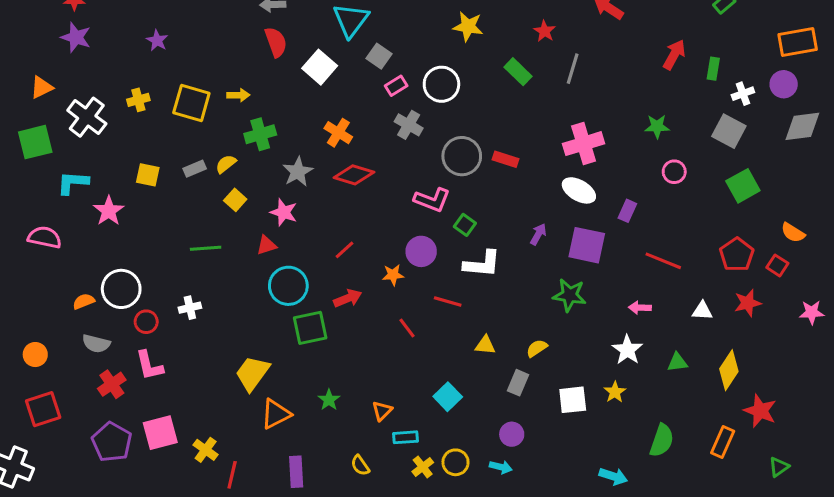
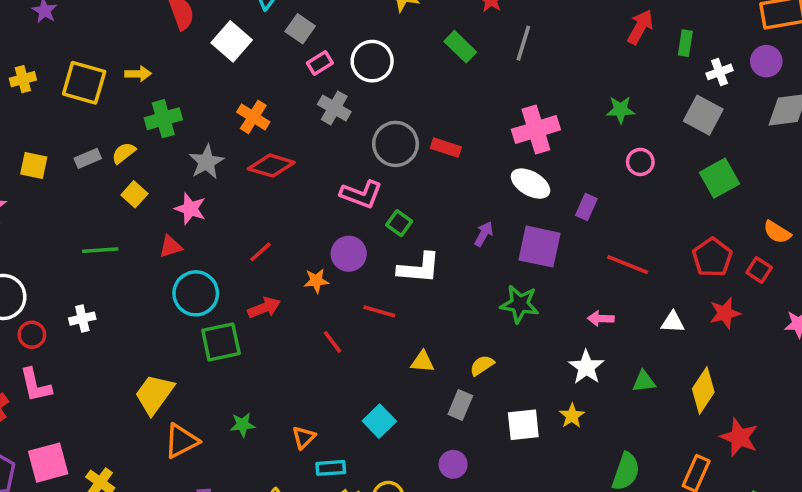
green star: (329, 400) -> (242, 425), turned 30

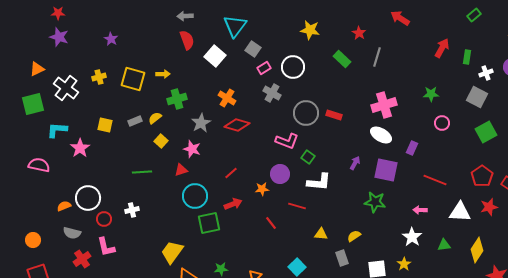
white triangle: (673, 322) -> (460, 212), size x1.6
gray rectangle: (460, 405) -> (342, 258), turned -42

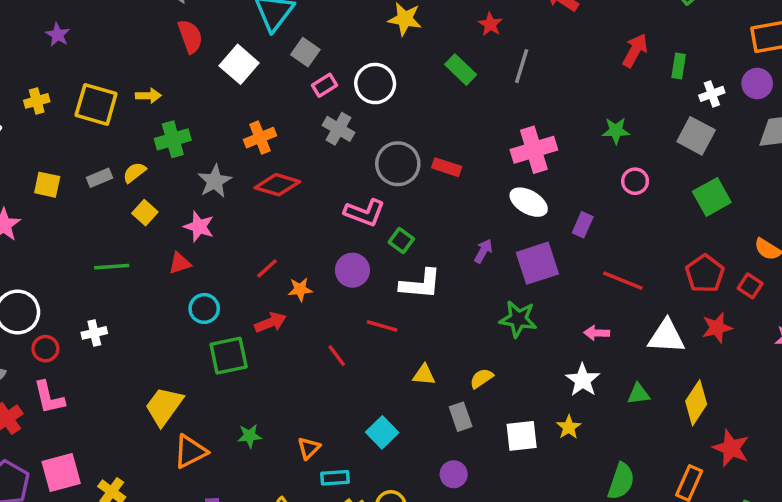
orange cross: (227, 98) -> (260, 138), turned 36
purple square: (386, 170) -> (537, 263), turned -30
orange star: (262, 189) -> (300, 289), moved
cyan circle: (195, 196) -> (204, 309), size x0.7

